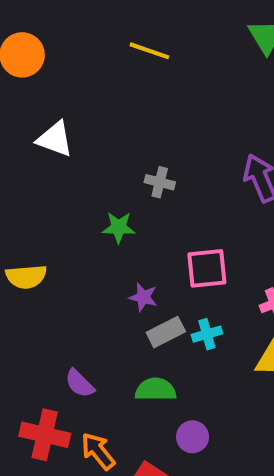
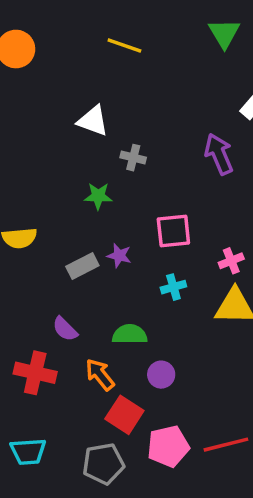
white triangle: (55, 139) -> (93, 121), moved
gray rectangle: (166, 332) -> (82, 266), moved
orange arrow: (98, 451) -> (100, 375), moved

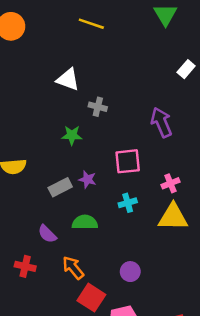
purple arrow: (219, 154) -> (161, 122), moved
green semicircle: (130, 334) -> (85, 222), moved
red cross: (35, 373) -> (25, 266), size x0.7
purple circle: (161, 375) -> (130, 272), moved

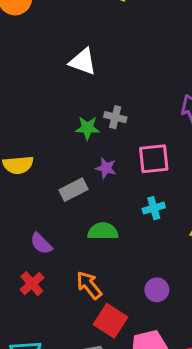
gray cross: (98, 107) -> (115, 117), moved
purple star: (87, 179) -> (106, 168), moved
purple semicircle: (47, 234) -> (41, 244), moved
red cross: (25, 266) -> (32, 284), turned 36

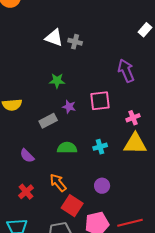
gray cross: (115, 117) -> (75, 42), moved
cyan cross: (154, 208) -> (100, 147), moved
red cross: (32, 284) -> (26, 192), moved

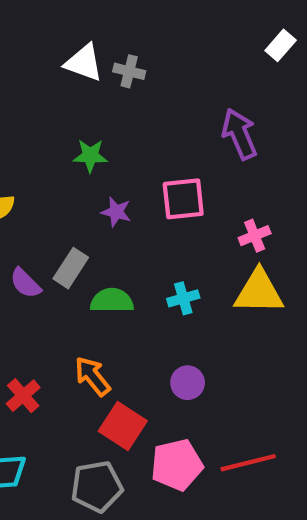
gray rectangle: (48, 121) -> (71, 268), moved, turned -30
purple semicircle: (27, 156) -> (25, 283), moved

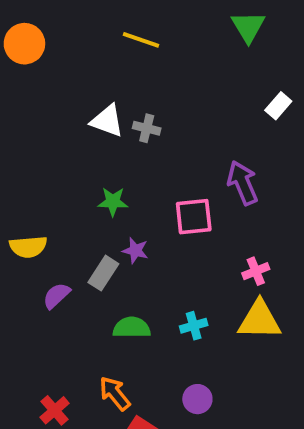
pink square: (183, 199) -> (194, 217), moved
gray rectangle: (71, 268) -> (103, 273), moved
purple semicircle: (25, 283) -> (56, 296), moved, turned 92

